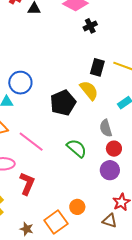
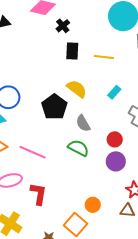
black rectangle: (97, 67) -> (72, 51), moved
gray semicircle: (106, 128) -> (83, 123), moved

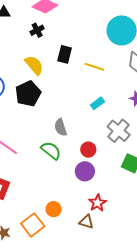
black cross: (63, 26) -> (37, 30), moved
yellow semicircle: (77, 89) -> (34, 65), moved
black pentagon: (54, 107) -> (28, 94), moved

